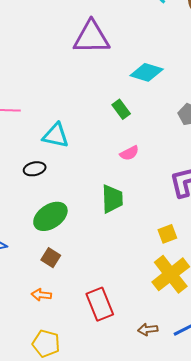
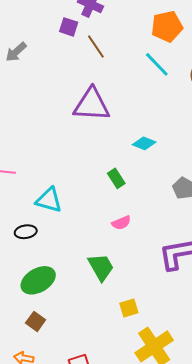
cyan diamond: (147, 72) -> (144, 143), size x0.7
green trapezoid: (112, 199) -> (101, 267), turned -32
yellow square: (167, 234) -> (129, 308), moved

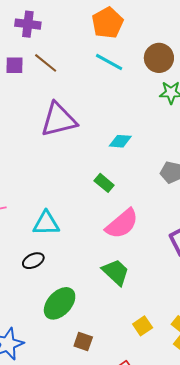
purple square: (69, 27) -> (15, 65), moved
pink semicircle: (121, 223) -> (122, 224), size x1.8
yellow square: (129, 308) -> (143, 326), moved
brown square: (36, 321) -> (83, 341), moved

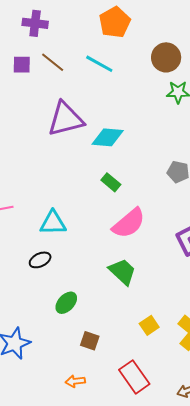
cyan line: (109, 62) -> (99, 64), moved
cyan diamond: (120, 141) -> (108, 137), moved, size x1.4
green ellipse: (60, 303) -> (66, 303), size x0.7

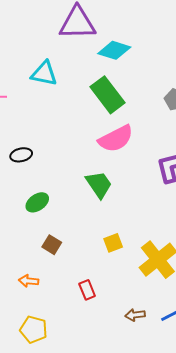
green rectangle: (111, 182) -> (107, 95), size x1.8
cyan triangle: (53, 223) -> (44, 73), moved
red rectangle: (134, 377) -> (87, 290), size x0.6

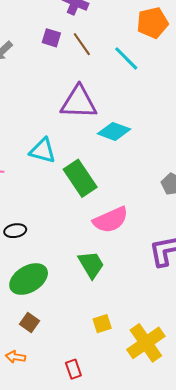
green rectangle: (107, 95) -> (80, 178), moved
green ellipse: (37, 202) -> (29, 279), size x1.6
brown square: (52, 245) -> (30, 323), moved

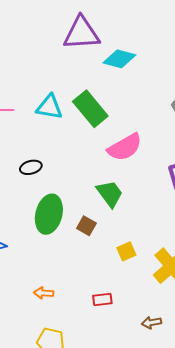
cyan triangle: (43, 151) -> (49, 107), moved
green ellipse: (29, 279) -> (49, 214), turned -39
brown square: (30, 323) -> (86, 226), moved
red rectangle: (73, 369) -> (102, 299), turned -72

